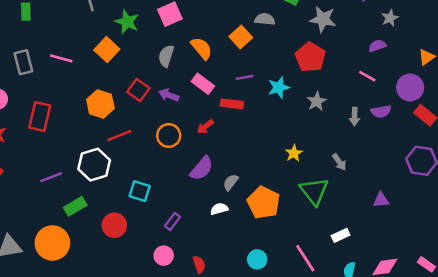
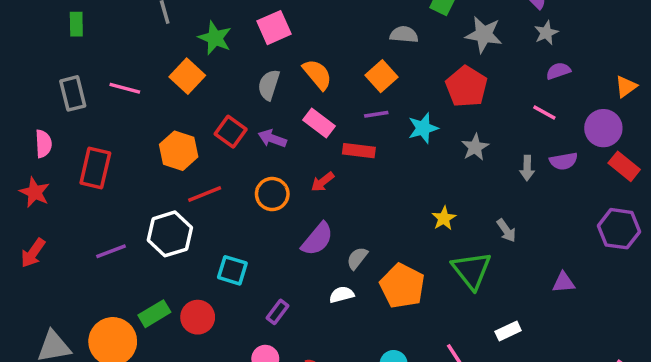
gray star: (390, 18) -> (546, 33), moved
orange square: (241, 37) -> (381, 76), moved
green rectangle: (75, 206) -> (154, 314), moved

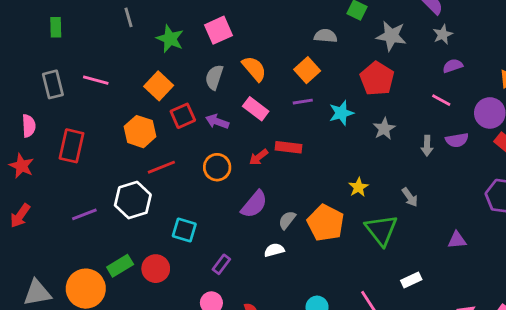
orange square: (187, 76) -> (159, 86), moved
red square: (231, 132) -> (183, 116), turned 30
red rectangle: (359, 151) -> (288, 147), moved
orange pentagon: (402, 286) -> (326, 223), moved

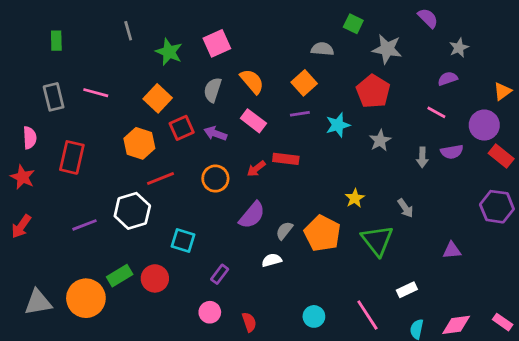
gray star: (443, 34) -> (459, 48), moved

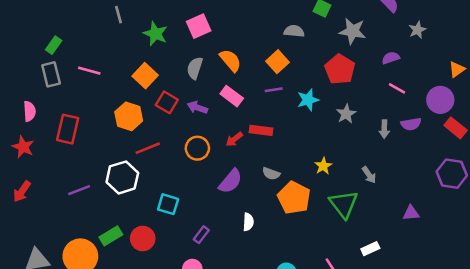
green rectangle: (56, 41) -> (54, 45), moved, turned 36
purple semicircle: (448, 79) -> (391, 58), moved
red square: (182, 128) -> (167, 102), turned -35
gray semicircle: (284, 231) -> (271, 174), moved, turned -108
white semicircle: (272, 260) -> (248, 222), turned 108

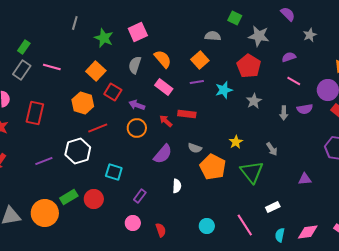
gray line: (119, 15) -> (75, 23), turned 32
gray rectangle: (51, 74) -> (22, 70), turned 48
purple arrow: (197, 107) -> (137, 105), moved
red arrow: (234, 139) -> (166, 121), turned 80

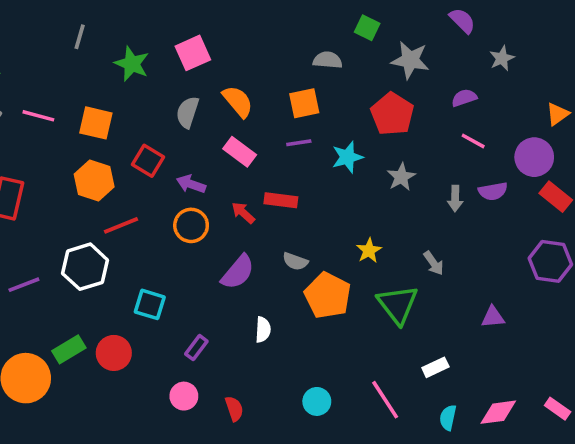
orange square: (200, 60) -> (304, 103), turned 30
orange square: (96, 71) -> (96, 123), moved, turned -30

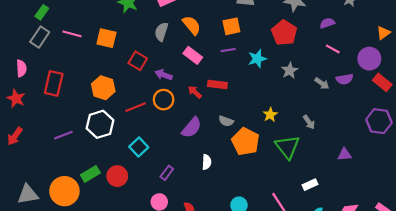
orange hexagon: (94, 180) -> (103, 88), moved
gray arrow: (455, 198) -> (322, 83), turned -56
red line: (121, 225) -> (136, 107), moved
cyan square: (150, 304) -> (139, 147), turned 30

